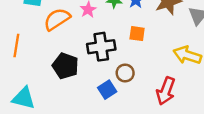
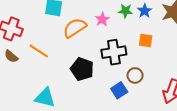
orange line: (16, 46) -> (39, 51), turned -66

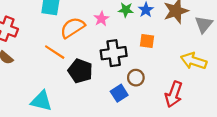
orange line: (39, 51) -> (55, 52), moved

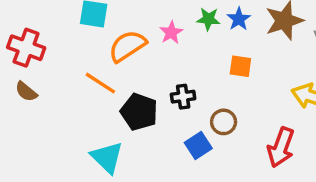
black cross: (114, 53) -> (183, 97), moved, size x0.6
cyan triangle: (41, 101) -> (107, 157), moved, turned 30

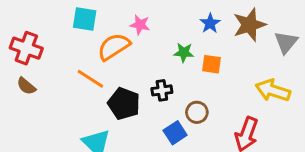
green star: (208, 19) -> (184, 53), moved
pink star: (171, 32) -> (140, 25), moved, turned -30

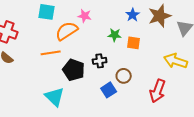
orange line: (90, 79) -> (51, 53), turned -42

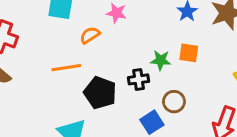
orange semicircle: (67, 31) -> (90, 35), size x0.6
green star: (115, 35) -> (161, 60), moved

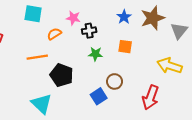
green star: (161, 60) -> (95, 54), moved
black cross: (139, 79) -> (89, 31), moved

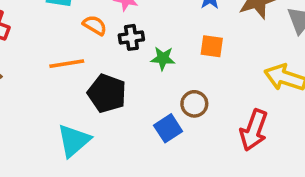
black cross: (89, 31) -> (131, 37), moved
orange semicircle: (54, 34) -> (95, 25), turned 64
cyan triangle: (42, 104) -> (74, 141), turned 35

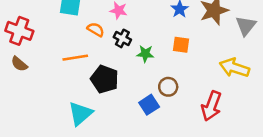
black cross: (131, 37) -> (122, 38), turned 36

